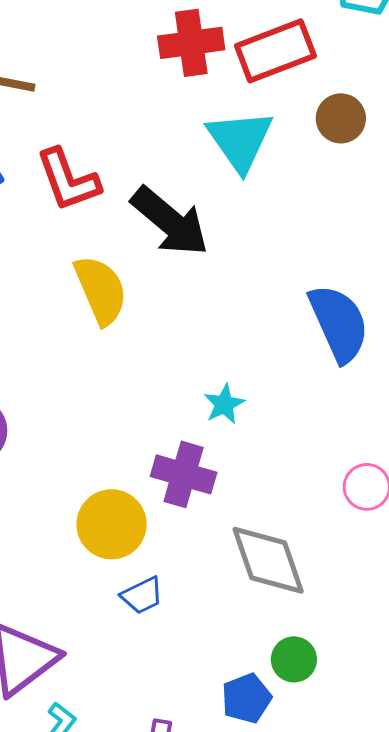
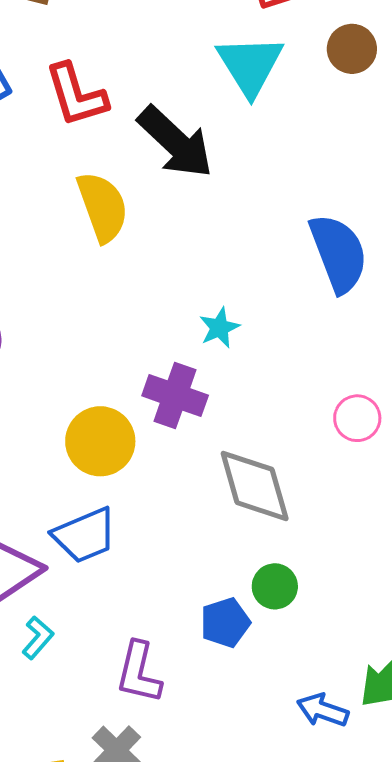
blue trapezoid: (142, 595) -> (85, 535), moved, size x1.5

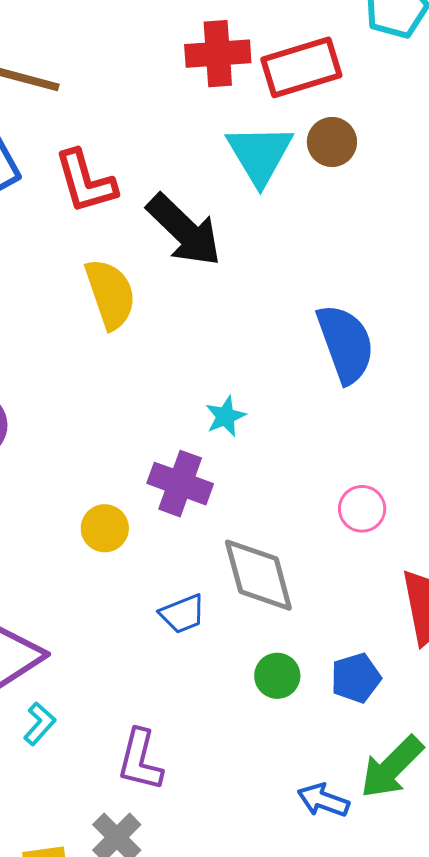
brown circle: (352, 49) -> (332, 142), moved
yellow circle: (100, 441) -> (105, 528), size x0.7
blue trapezoid: (85, 535) -> (183, 614), moved, size x0.7
blue pentagon: (225, 623) -> (356, 678), moved

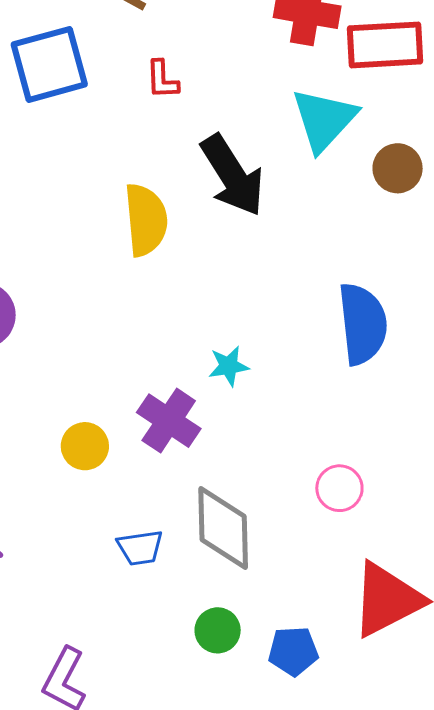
brown circle: (332, 142) -> (398, 168), moved
red L-shape: (85, 182) -> (162, 80), moved, size x0.6

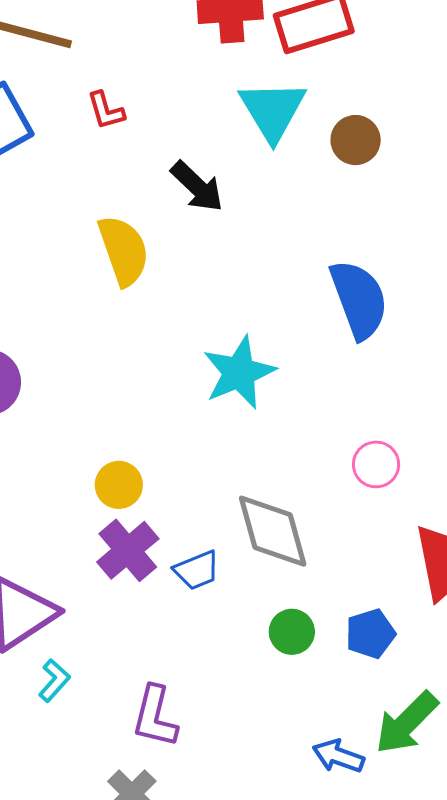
black arrow: (233, 175) -> (197, 187), size x0.7
cyan star: (229, 366) -> (239, 373), size x1.8
purple cross: (169, 421) -> (128, 550), moved, turned 30

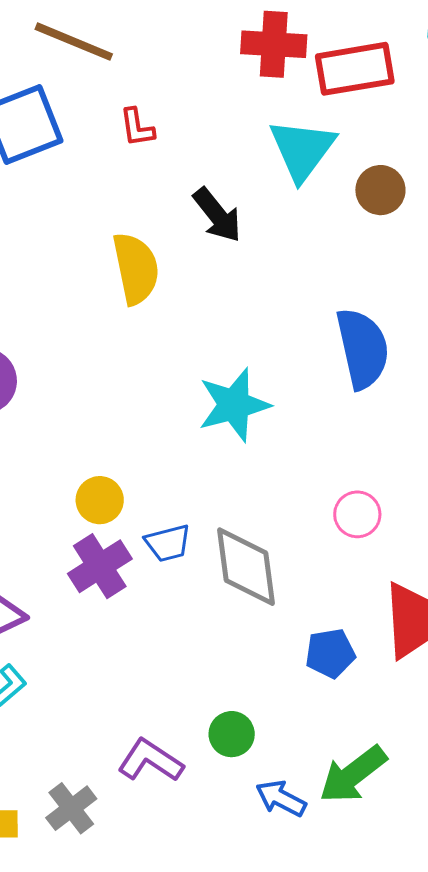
blue trapezoid: (197, 570) -> (168, 543), moved
green circle: (292, 632) -> (232, 734), moved
blue pentagon: (370, 634) -> (330, 653), moved
purple L-shape: (155, 717) -> (150, 761), moved, turned 102

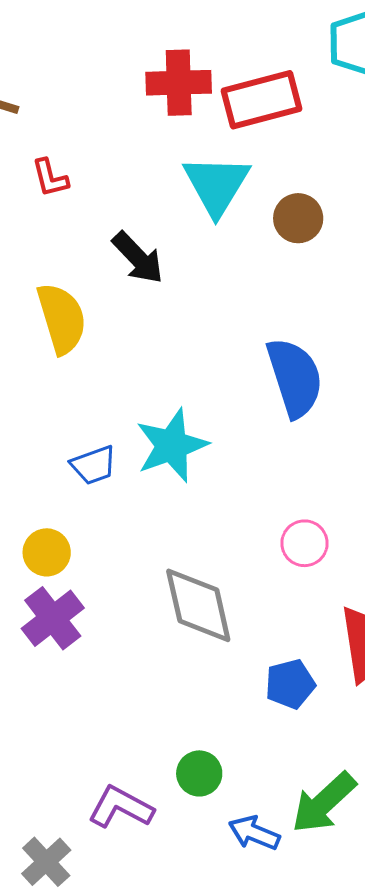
blue trapezoid: (168, 543) -> (94, 465), moved

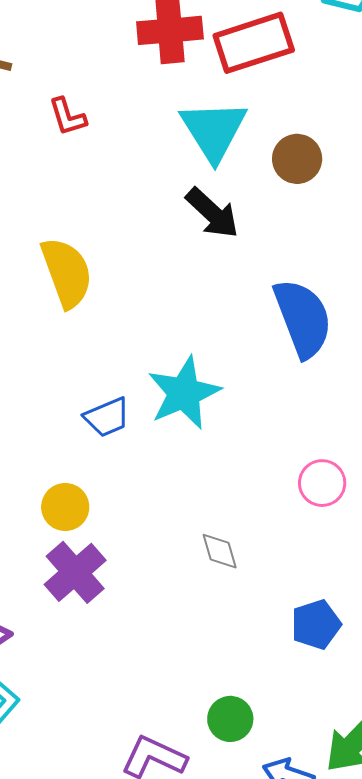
red L-shape: (50, 178) -> (67, 117), moved
black arrow: (138, 258) -> (212, 213), moved
gray diamond: (198, 605) -> (220, 551), size x0.5

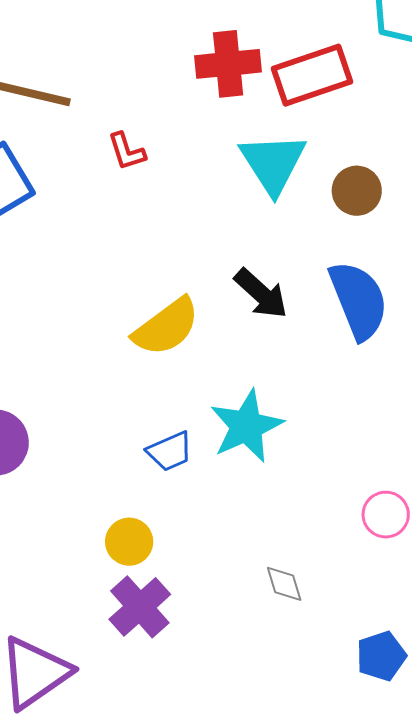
black arrow: (212, 213) -> (261, 294), moved
yellow semicircle: (67, 273) -> (166, 327), moved, turned 74
blue semicircle: (303, 318) -> (359, 300), moved

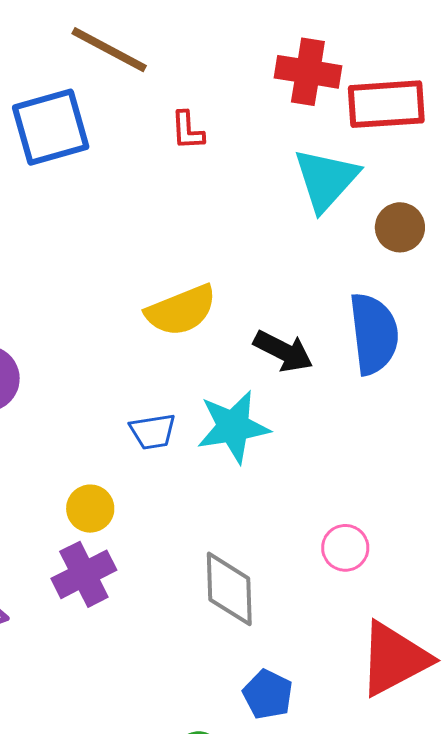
black arrow: (261, 294) -> (283, 351), moved, turned -30
gray diamond: (284, 584) -> (229, 589), size x1.8
blue pentagon: (381, 656) -> (268, 694), moved, turned 30

